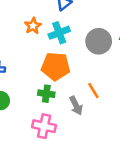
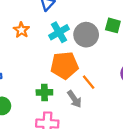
cyan cross: (59, 33) -> (59, 32), moved
orange pentagon: (56, 66) -> (64, 65), moved

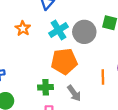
orange line: (89, 82) -> (103, 77), moved, turned 40

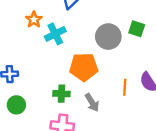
orange star: (23, 28) -> (34, 20), moved
cyan cross: (59, 30) -> (55, 34), moved

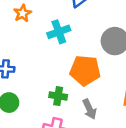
orange star: (34, 20) -> (22, 13), moved

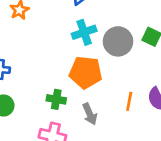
cyan cross: (59, 32) -> (84, 32), moved

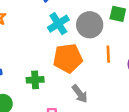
green cross: (56, 99) -> (35, 80), moved
orange line: (129, 101) -> (108, 54), moved

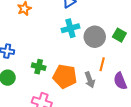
orange pentagon: (68, 58) -> (65, 76), moved
gray arrow: (80, 94) -> (90, 80), moved

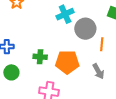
gray circle: (95, 37) -> (85, 29), moved
gray arrow: (90, 80) -> (98, 71), moved

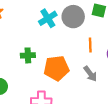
gray circle: (85, 29) -> (73, 17), moved
green cross: (40, 57) -> (28, 55), moved

